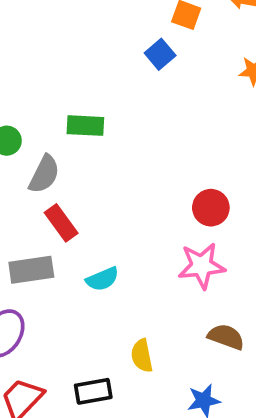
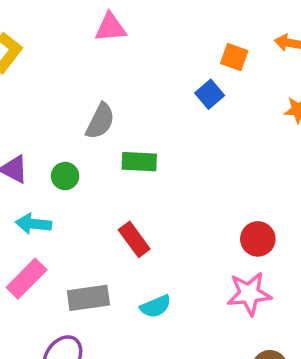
gray semicircle: (44, 174) -> (100, 121), moved
red rectangle: (61, 223) -> (134, 239), moved

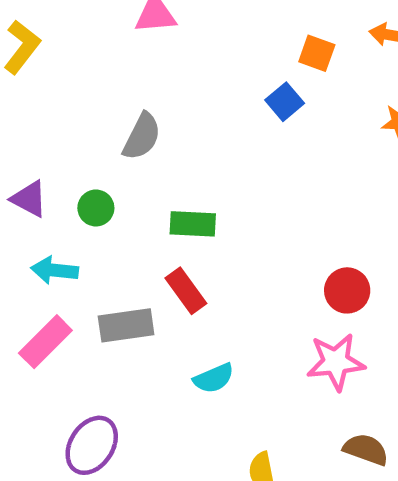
green rectangle: (139, 162) -> (193, 224), moved
gray rectangle: (88, 298) -> (126, 325), moved

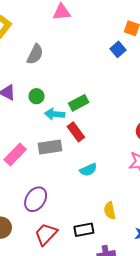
gray semicircle: (142, 136) -> (35, 54), moved
green rectangle: (193, 224) -> (79, 103), turned -30
cyan arrow: (55, 270) -> (55, 114), moved

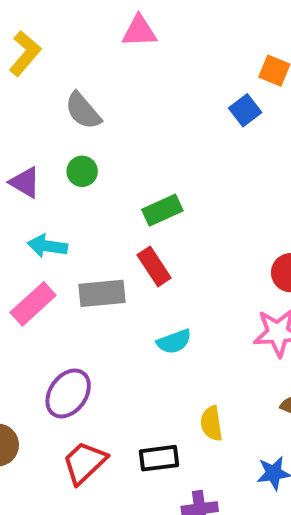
gray semicircle: (35, 54) -> (83, 111), turned 110
green circle: (37, 96) -> (82, 171), moved
cyan arrow: (55, 114) -> (47, 246), moved

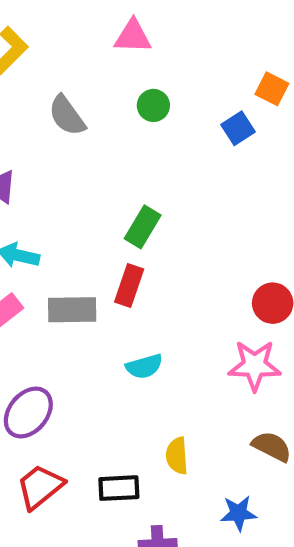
green circle: (82, 171) -> (153, 105), moved
green rectangle: (162, 210) -> (143, 227), turned -39
red rectangle: (154, 266) -> (129, 286), turned 48

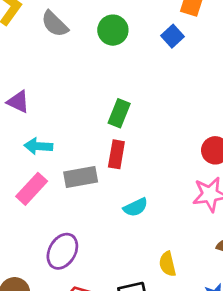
green circle: (153, 105) -> (113, 30), size x1.4
gray semicircle: (67, 116) -> (55, 24), moved

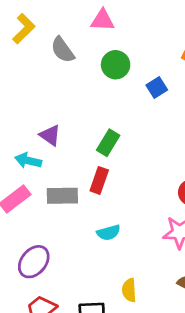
blue square: (173, 36) -> (157, 87), moved
purple triangle: (18, 102) -> (50, 135), moved

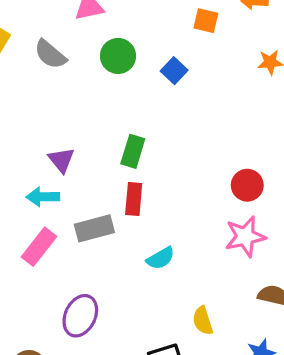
purple triangle: (50, 135) -> (61, 160), turned 30

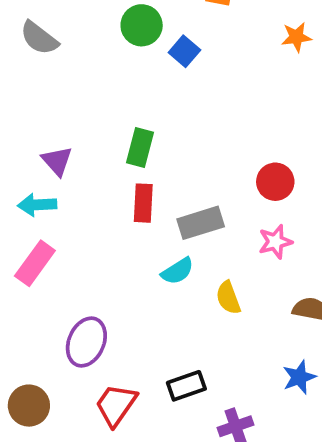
green circle: (118, 56) -> (142, 25), moved
gray rectangle: (94, 228) -> (201, 223), moved
pink star: (245, 236) -> (275, 242), size x0.7
yellow semicircle: (203, 321) -> (228, 298), moved

